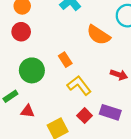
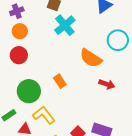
red arrow: (119, 75) -> (107, 84), moved
yellow L-shape: (79, 85) -> (44, 115), moved

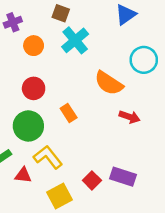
orange circle: (20, 31) -> (34, 46), moved
red circle: (19, 55) -> (34, 88), moved

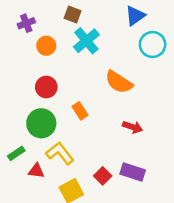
cyan circle: (144, 60) -> (153, 44), moved
red arrow: (130, 117) -> (133, 127), moved

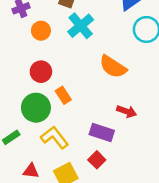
orange rectangle: (80, 111) -> (63, 95), moved
red triangle: (36, 171) -> (31, 171), moved
purple rectangle: (133, 172) -> (102, 132), moved

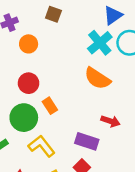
cyan cross: (81, 26) -> (100, 43), moved

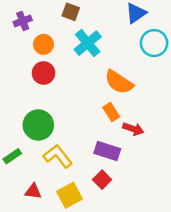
cyan cross: (100, 43) -> (88, 43), moved
red circle: (29, 83) -> (44, 73), moved
orange rectangle: (50, 106) -> (111, 112), moved

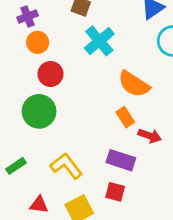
orange circle: (44, 44) -> (38, 42), moved
green circle: (38, 125) -> (39, 111), moved
red square: (102, 180) -> (115, 192), turned -30

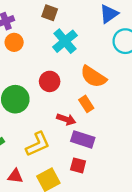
red circle: (51, 74) -> (50, 81), moved
red arrow: (150, 136) -> (66, 119), moved
yellow L-shape: (66, 166) -> (38, 144), turned 104

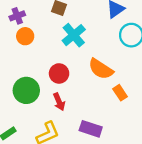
orange rectangle: (86, 104) -> (120, 93), moved
red arrow: (66, 119) -> (59, 102), moved, turned 48

